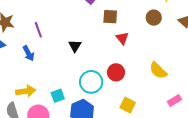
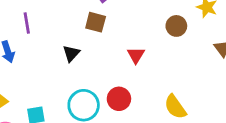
brown square: (110, 17) -> (96, 22), moved
brown circle: (154, 18) -> (176, 26), moved

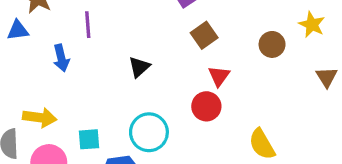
brown square: (96, 22) -> (204, 35), moved, turned 35
red circle: (119, 99) -> (206, 106), moved

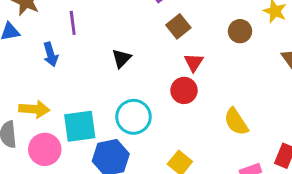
cyan square: (89, 139) -> (80, 126), size x1.6

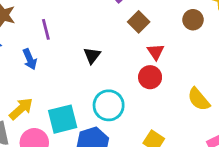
yellow arrow: (34, 109) -> (21, 109), turned -40

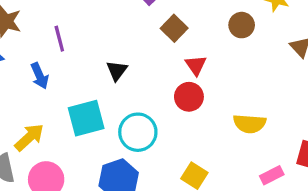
yellow semicircle: (199, 99) -> (250, 124), turned -45
cyan square: (63, 119) -> (86, 118), moved

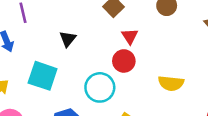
cyan square: (86, 118) -> (43, 76), turned 32
cyan circle: (138, 132) -> (100, 87), moved

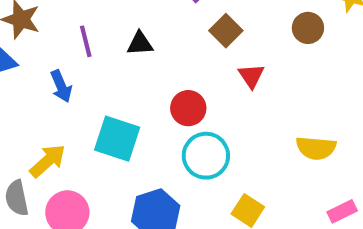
black triangle: (68, 39) -> (140, 44), moved, turned 48
red circle: (124, 61) -> (188, 108), moved

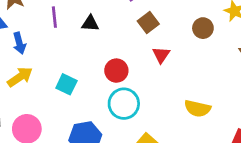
blue arrow: (61, 86) -> (19, 43), moved
cyan square: (117, 139) -> (66, 84), size x0.7
yellow arrow: (48, 161) -> (20, 77), moved

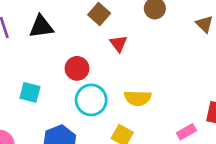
black triangle: (90, 23) -> (41, 27), size x1.4
yellow semicircle: (197, 108) -> (138, 98), moved

